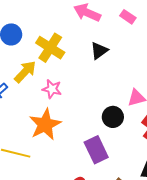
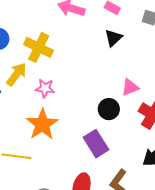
black triangle: (99, 51) -> (113, 38), moved

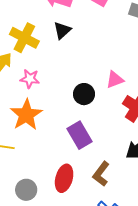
black triangle: (113, 38) -> (62, 30), moved
black circle: (109, 109) -> (84, 94), moved

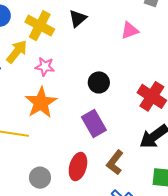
pink triangle: (115, 80) -> (130, 30), moved

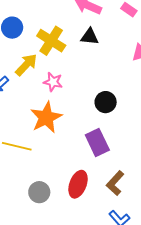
black triangle: (78, 19) -> (90, 37), turned 42

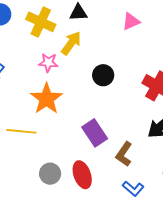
yellow arrow: (26, 65) -> (71, 43), moved
purple rectangle: (97, 143) -> (95, 133), moved
red ellipse: (78, 184) -> (82, 175), moved, turned -32

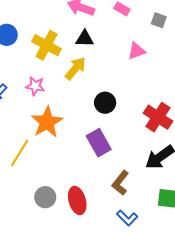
pink star: (48, 63) -> (35, 86), moved
yellow line: (21, 131) -> (20, 153), turned -68
purple rectangle: (95, 133) -> (99, 143), moved

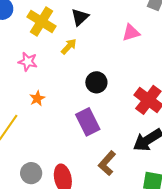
black triangle: (85, 39) -> (80, 17), turned -48
yellow arrow: (75, 68) -> (69, 46), size x0.7
orange star: (47, 122) -> (37, 98), size x0.5

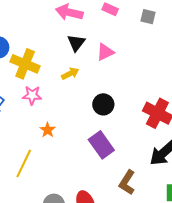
yellow cross: (41, 21) -> (25, 64), moved
pink triangle: (131, 33) -> (105, 52), moved
yellow arrow: (69, 46) -> (70, 74), turned 30

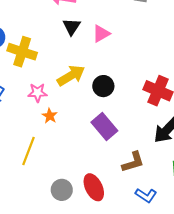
yellow arrow: (70, 74) -> (71, 76), moved, size x1.6
pink star: (32, 95) -> (37, 93), moved
brown L-shape: (127, 182) -> (133, 162), turned -135

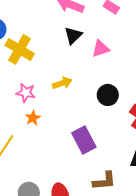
yellow arrow: (71, 76) -> (62, 83), size x0.7
black circle: (103, 86) -> (108, 95), moved

